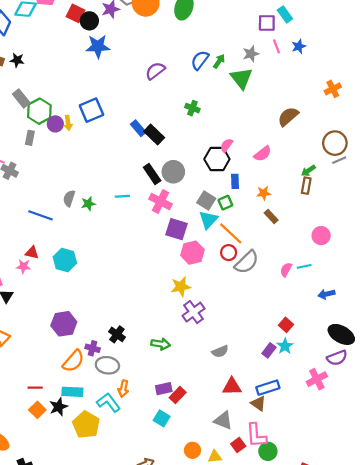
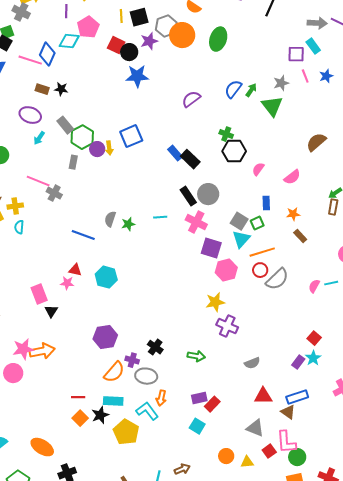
black hexagon: (217, 159) -> (234, 151), moved
orange line: (231, 233) -> (262, 252), turned -60
purple cross: (194, 312) -> (227, 326), turned -30

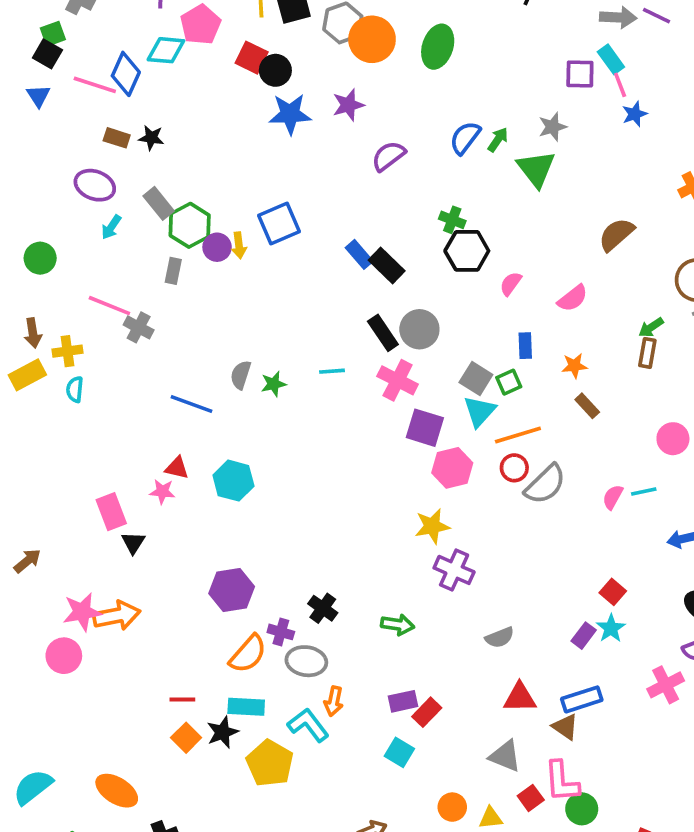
purple star: (149, 41) -> (348, 105), moved
pink line: (305, 76) -> (620, 85), moved

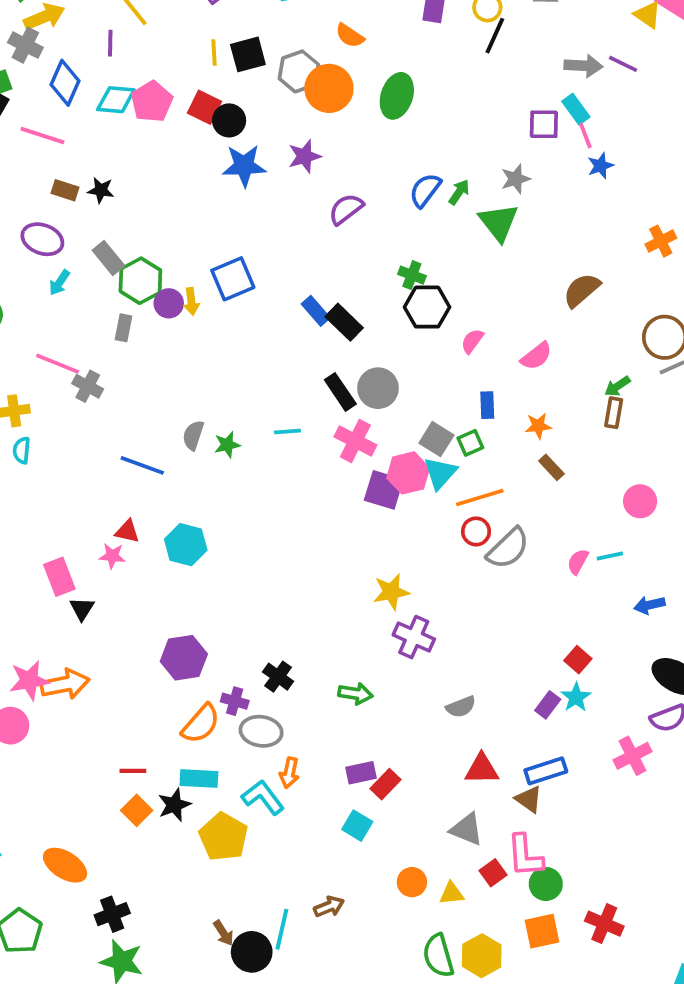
pink pentagon: (201, 25) -> (152, 102), moved
blue diamond: (126, 74) -> (65, 83), moved
pink hexagon: (452, 468) -> (408, 473), moved

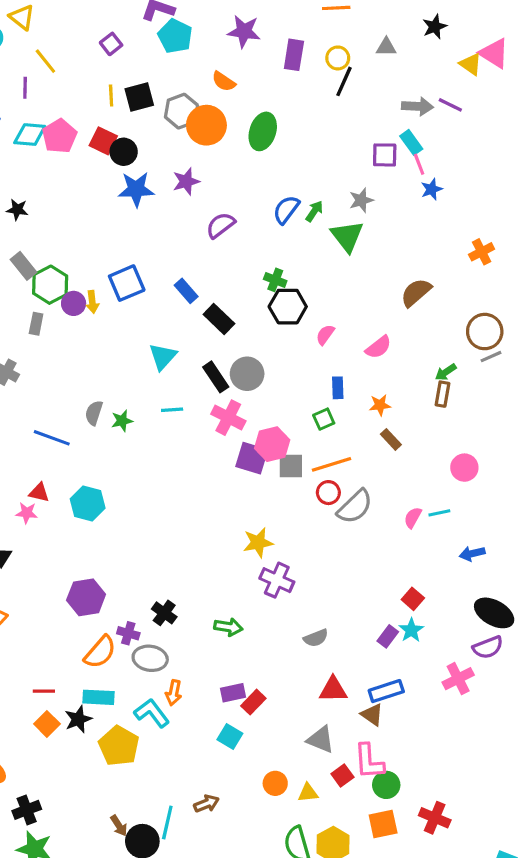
blue rectangle: (316, 311) -> (186, 291), moved
gray square: (436, 439) -> (291, 466), moved, turned -32
cyan triangle: (440, 473) -> (163, 357), moved

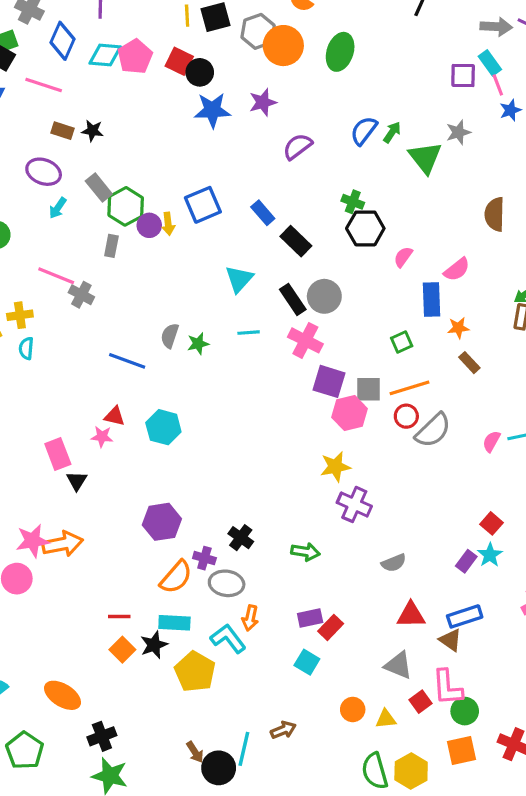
gray star: (361, 200) -> (458, 132), moved
brown semicircle: (416, 292) -> (495, 214), turned -48
blue rectangle: (338, 388) -> (432, 299), moved, size x1.5
pink hexagon: (272, 444) -> (350, 413), moved

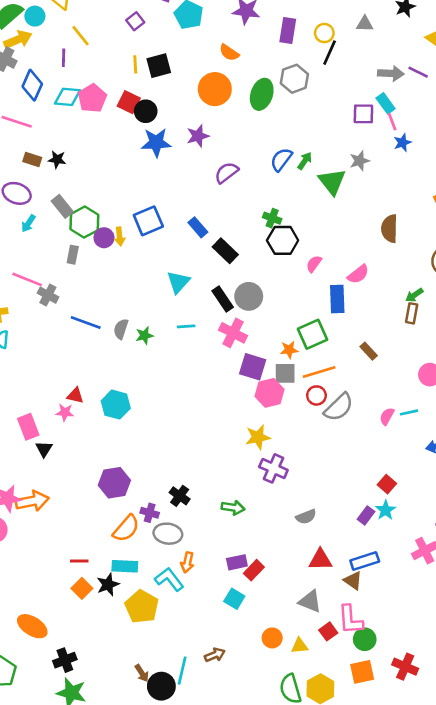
gray hexagon: (258, 31) -> (294, 79), moved
orange star: (458, 328) -> (289, 350), moved
green square: (402, 342) -> (313, 334), size x1.6
blue line: (127, 361) -> (86, 322), moved

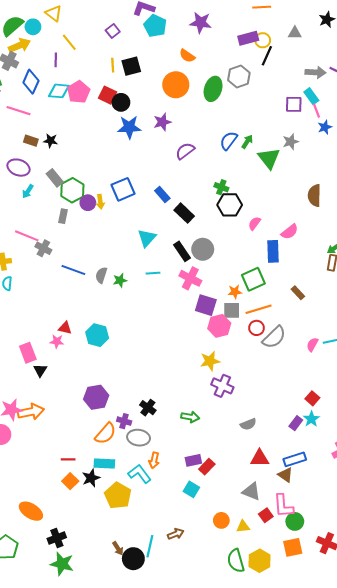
purple rectangle: (288, 30) -> (248, 38), moved, turned 66

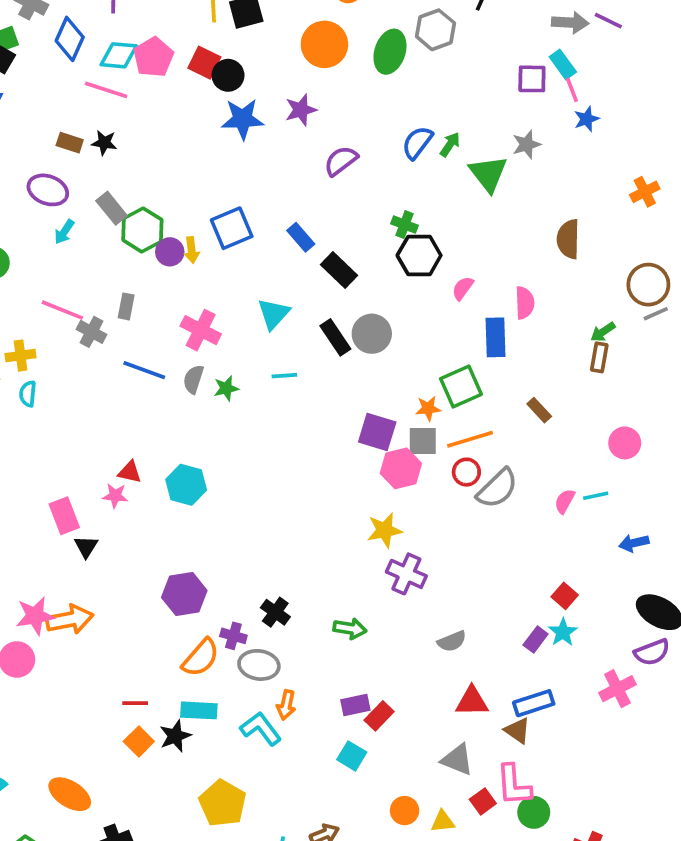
pink line: (18, 111) -> (106, 90), moved
gray rectangle: (63, 216) -> (126, 306), moved
pink semicircle: (290, 232) -> (525, 303), turned -54
pink cross: (190, 278) -> (201, 330), moved
yellow pentagon: (118, 496) -> (223, 803), moved

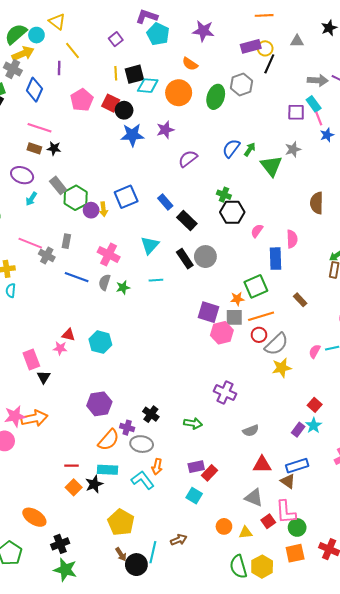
cyan diamond: (119, 55) -> (148, 86), moved
pink line: (106, 90) -> (40, 128), moved
yellow star: (385, 530) -> (282, 368), moved

